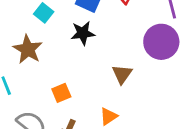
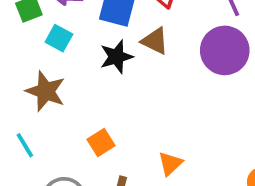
brown triangle: (122, 74) -> (155, 41), moved, turned -30

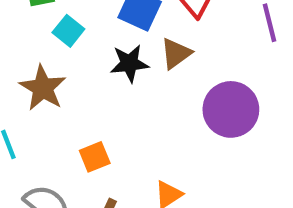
brown triangle: (155, 41) -> (176, 53), turned 48
purple circle: (225, 50) -> (231, 109), moved

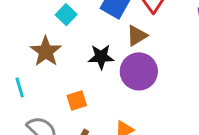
black star: (129, 63) -> (101, 57), moved
purple circle: (231, 109) -> (139, 71), moved

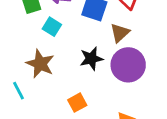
cyan line: (20, 87) -> (18, 91), moved

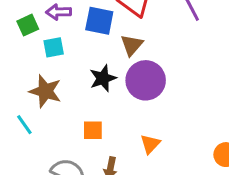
cyan square: (52, 27) -> (54, 47), turned -36
orange square: (77, 103) -> (93, 130), turned 36

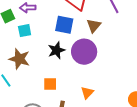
blue square: (99, 21) -> (64, 25), moved
brown triangle: (132, 45) -> (94, 26), moved

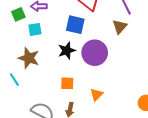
brown triangle: (94, 26) -> (120, 27), moved
orange square: (50, 84) -> (67, 83), moved

